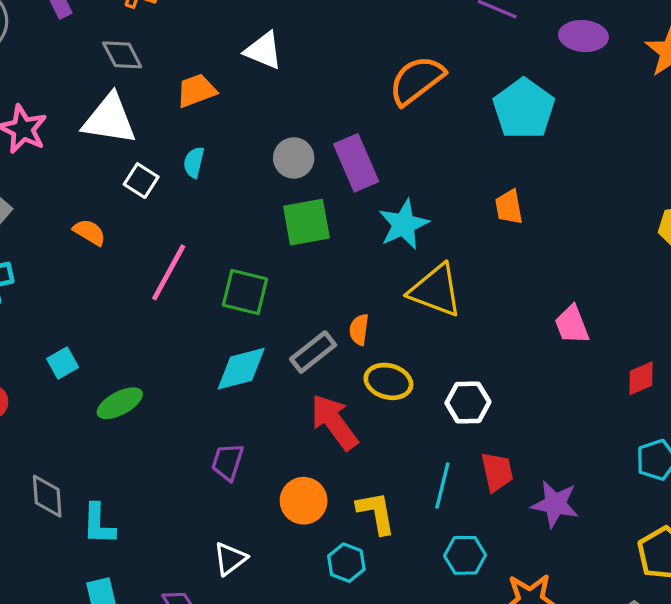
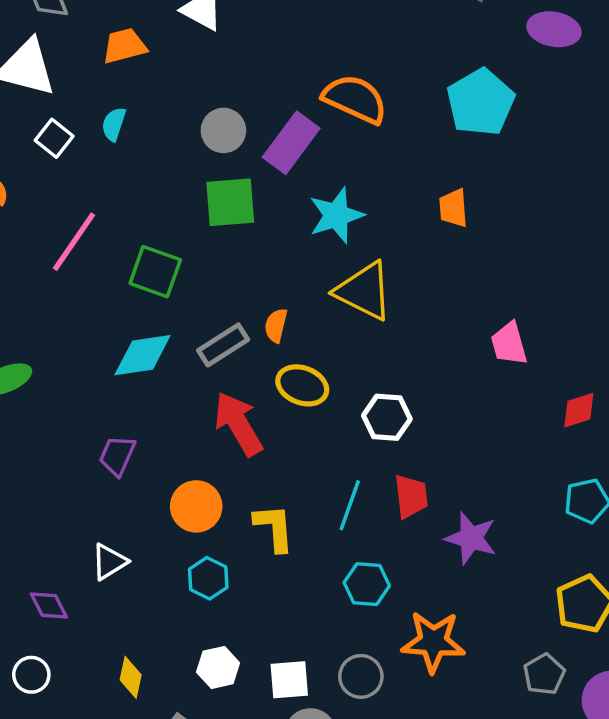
orange semicircle: (417, 80) -> (355, 99), moved, turned 56
purple rectangle: (356, 163) -> (291, 143), turned 54
cyan hexagon: (346, 563) -> (208, 578), moved

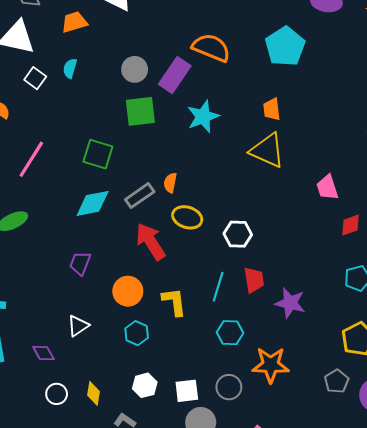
pink line: (74, 242) -> (31, 159), moved
yellow triangle: (364, 291) -> (267, 150), moved
pink trapezoid: (509, 344) -> (327, 187), moved
white circle: (31, 675) -> (57, 394), moved

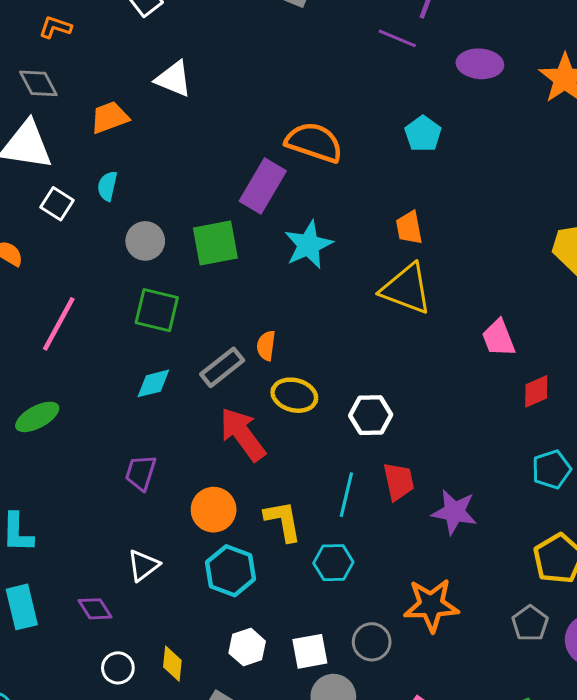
cyan pentagon: (285, 46) -> (423, 134), size x0.6
gray circle: (135, 69) -> (145, 241), moved
cyan diamond: (93, 203) -> (153, 383), size x0.7
cyan hexagon: (137, 333) -> (231, 571), size x1.4
cyan hexagon: (230, 333) -> (333, 563), moved

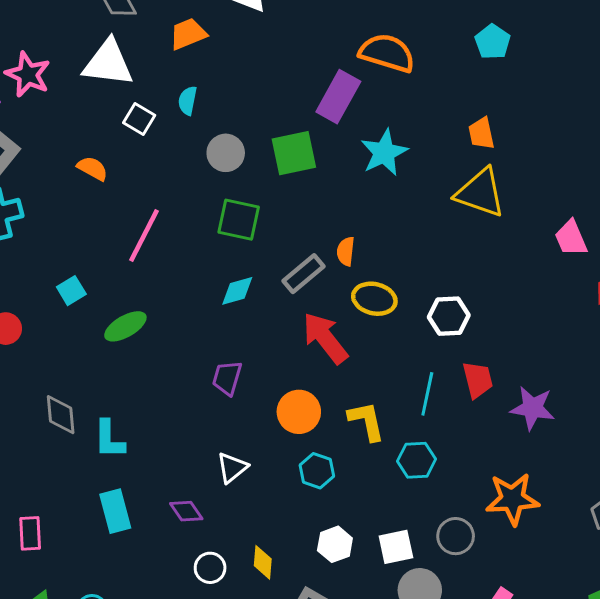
cyan hexagon: (231, 571) -> (317, 471), size x0.7

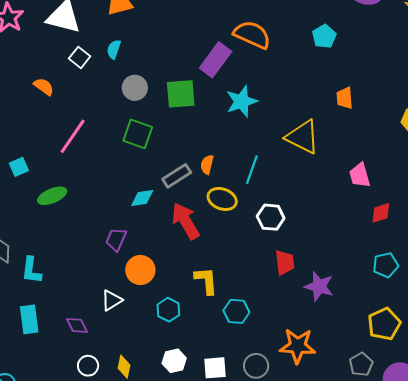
orange trapezoid: (481, 133) -> (345, 98), moved
cyan diamond: (237, 291) -> (142, 198), moved
cyan line: (427, 394) -> (252, 170), moved
orange circle: (299, 412) -> (140, 270), moved

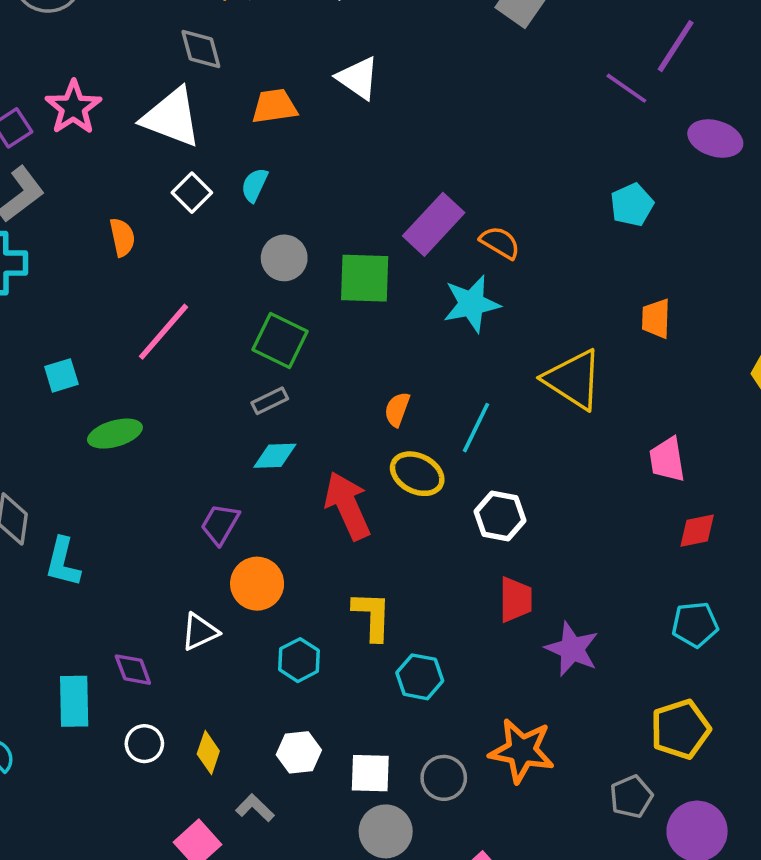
orange semicircle: (252, 35) -> (500, 243), moved, size x0.6
orange semicircle: (44, 87) -> (122, 237), turned 35
gray rectangle: (177, 176) -> (270, 401), moved, size x0.7
cyan rectangle: (29, 319) -> (74, 701), moved

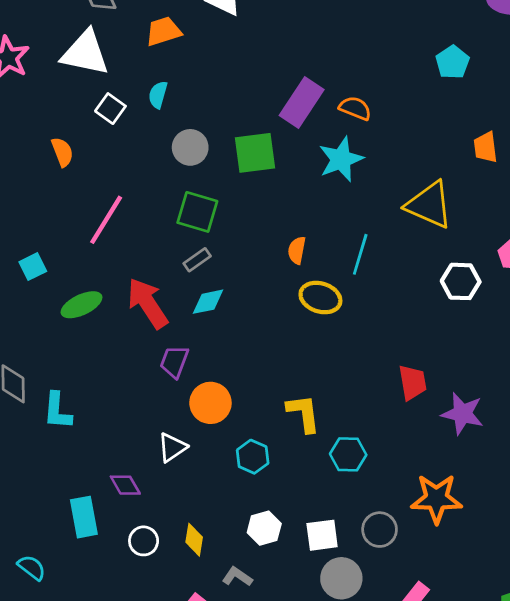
red arrow: (348, 506) -> (148, 303), moved
white hexagon: (500, 516) -> (461, 281), moved

